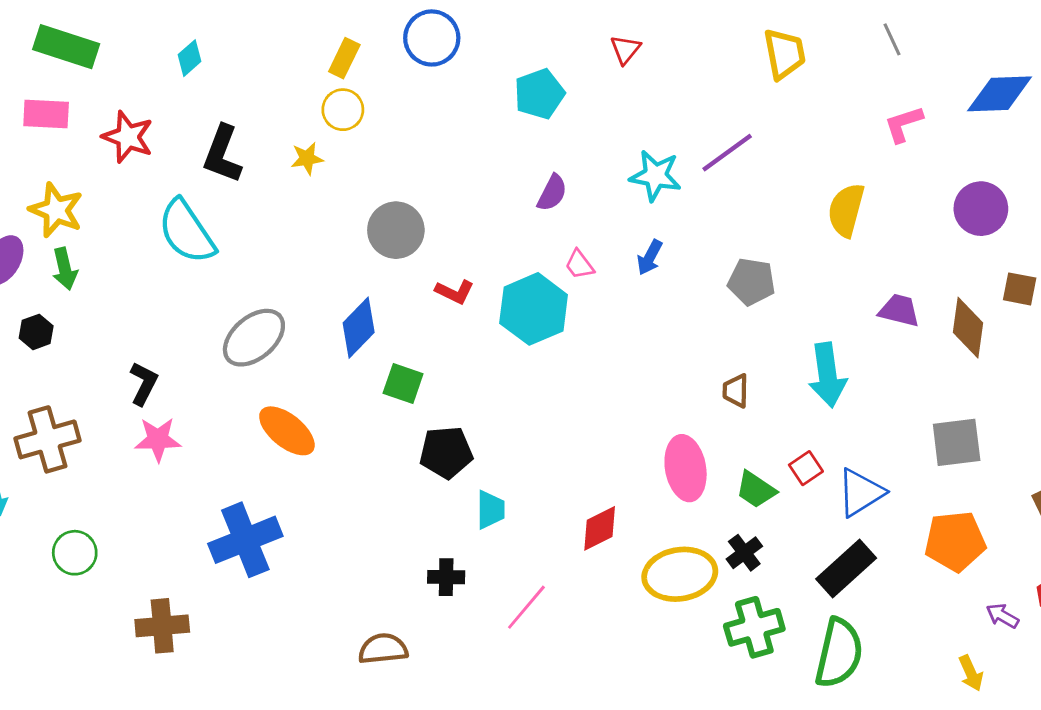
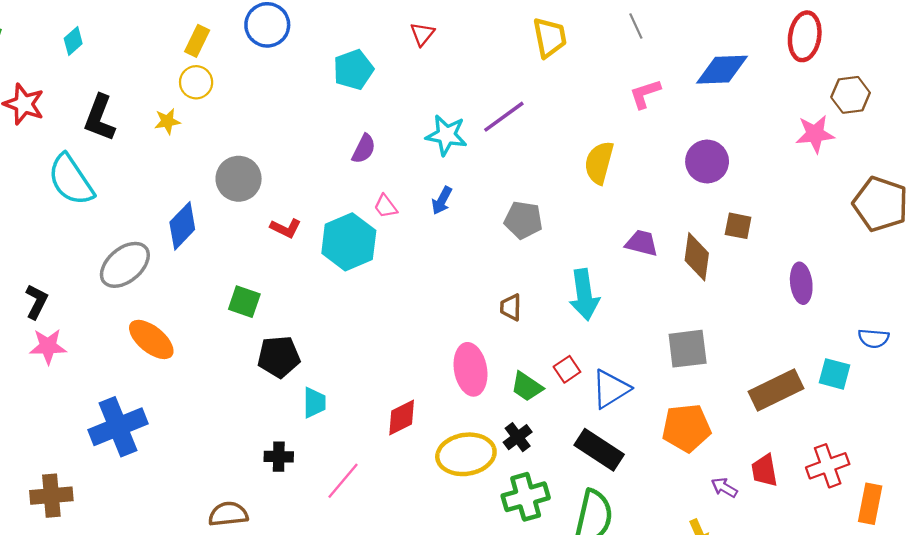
blue diamond: (359, 328) -> (182, 226), moved
black rectangle: (846, 568) -> (599, 450), turned 75

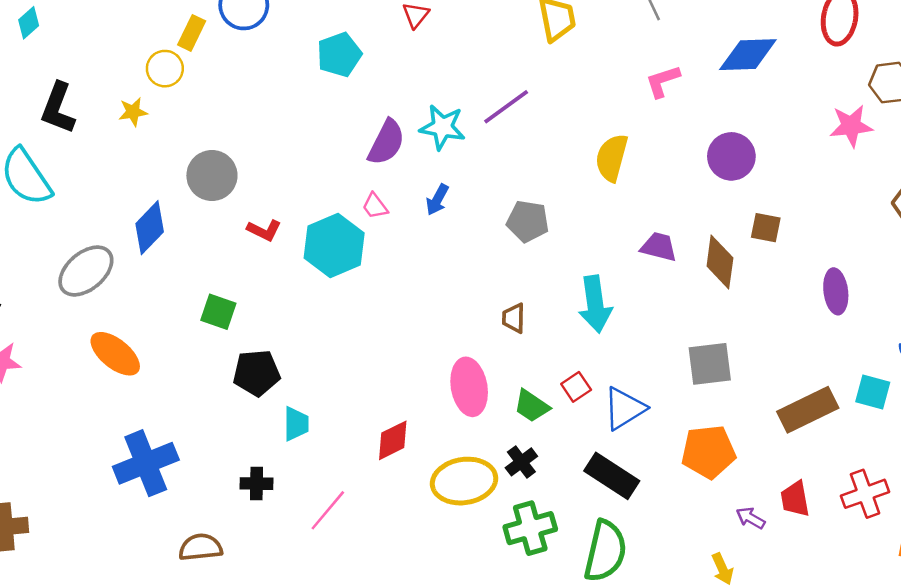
yellow rectangle: (197, 41) -> (192, 33), moved
purple semicircle: (364, 149) -> (386, 142), moved, size x1.4
blue cross: (118, 427) -> (146, 463), moved

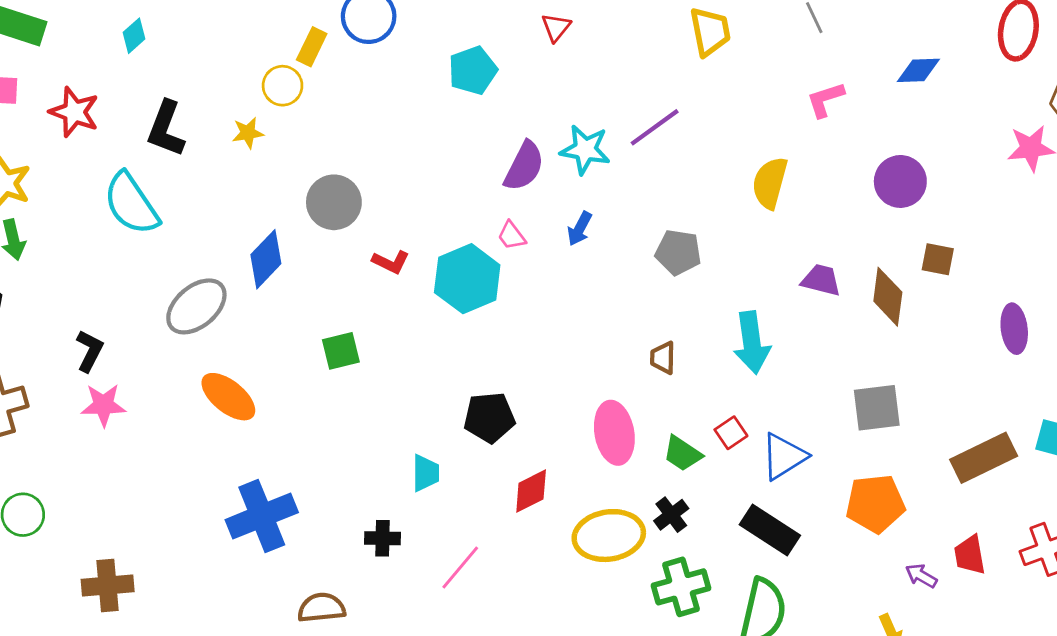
blue diamond: (748, 55) -> (918, 70), size x0.7
green square: (218, 312) -> (341, 351), turned -33
black pentagon: (257, 373) -> (489, 417), moved

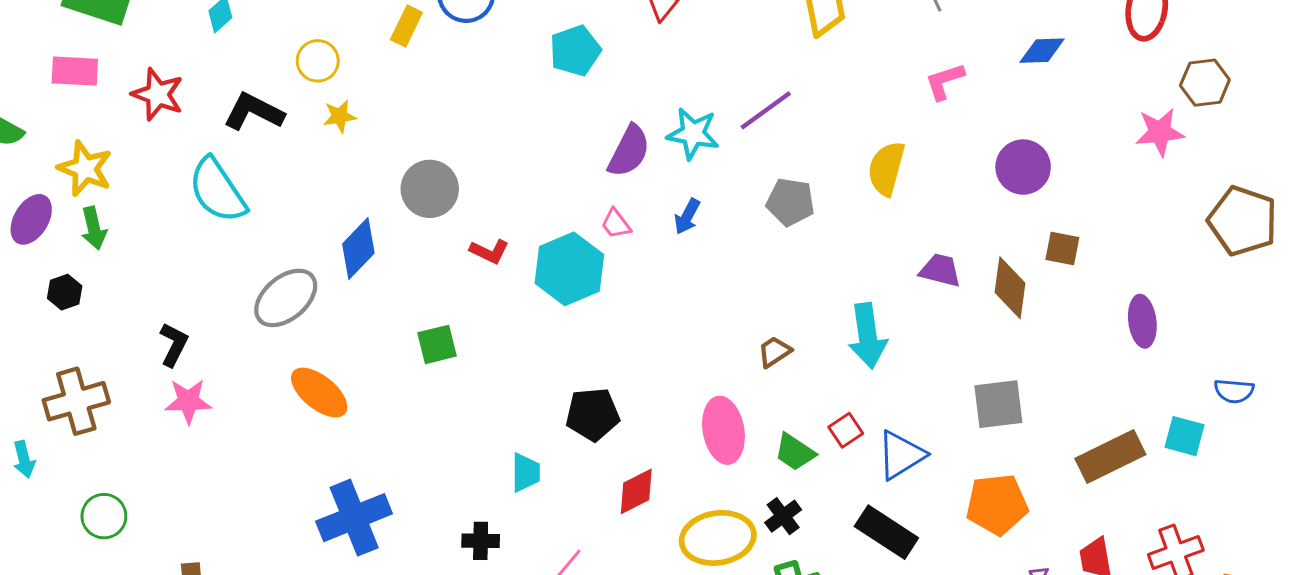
yellow circle: (283, 86) -> (318, 61), moved
black L-shape: (166, 129) -> (254, 112), turned 96
gray pentagon: (678, 252) -> (790, 202), moved
brown trapezoid: (663, 358) -> (774, 352), turned 56

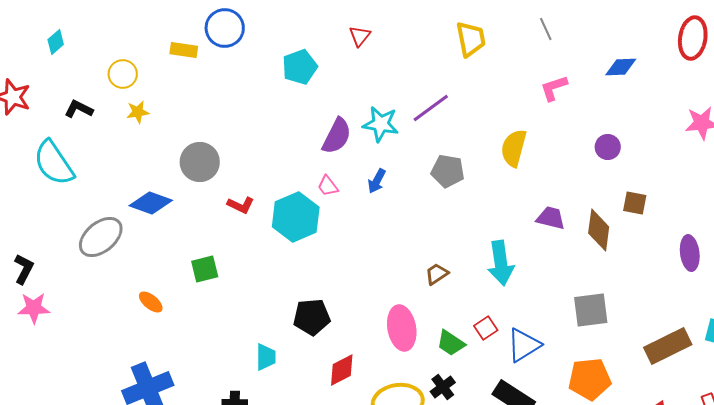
yellow rectangle: (406, 26) -> (184, 50), turned 72
black L-shape: (254, 112) -> (79, 109), size x0.7
purple circle: (1023, 167) -> (608, 147), size x0.7
blue diamond: (358, 248) -> (151, 203), turned 66
orange ellipse: (319, 392) -> (151, 302), moved, size x0.6

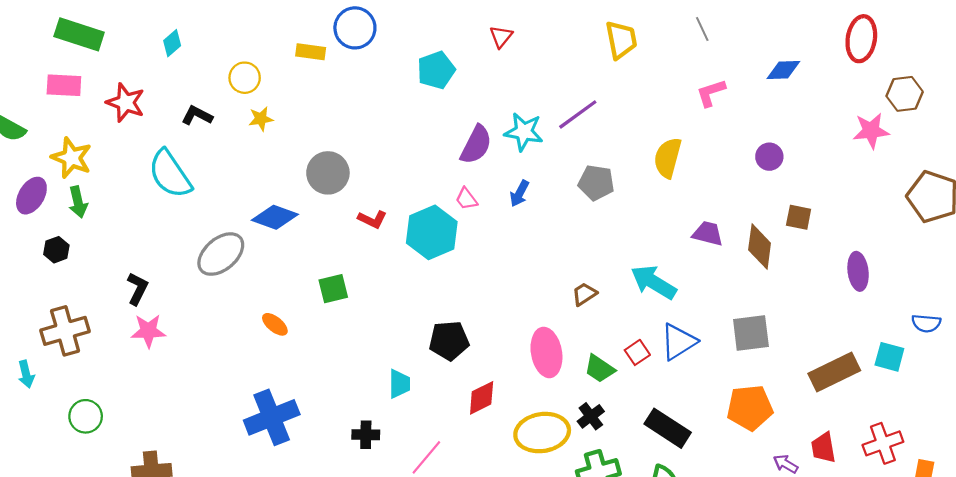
cyan arrow: (501, 263) -> (654, 282), turned 129
blue triangle: (524, 345) -> (678, 342), moved

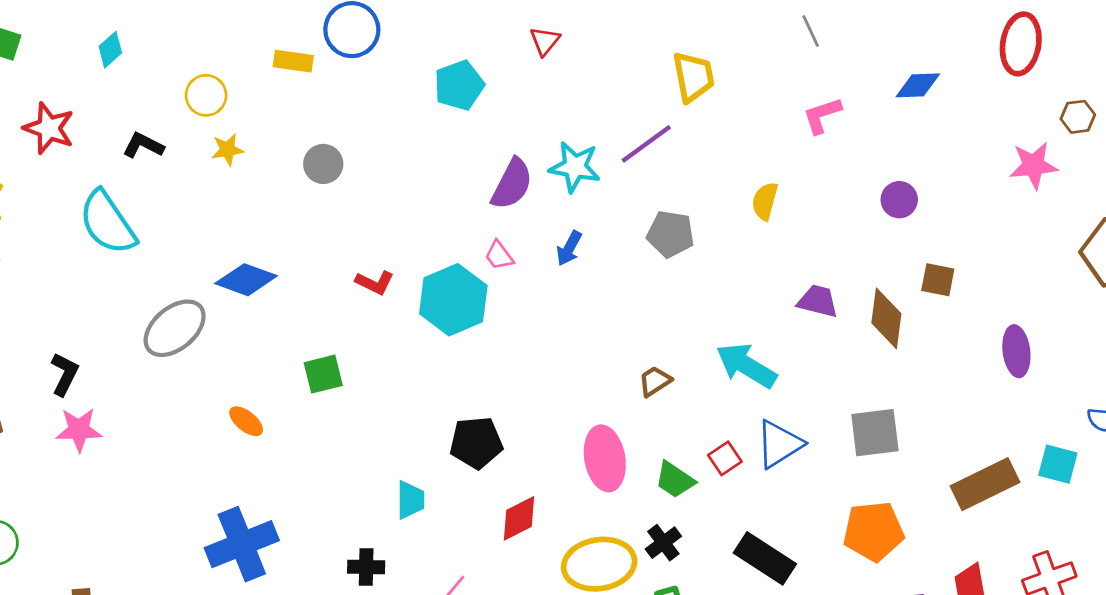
yellow trapezoid: (621, 40) -> (693, 77), moved
brown hexagon: (905, 94) -> (1078, 117), size x0.7
yellow semicircle: (668, 158) -> (765, 201), size x0.7
gray circle: (328, 173) -> (323, 164), moved, size x0.7

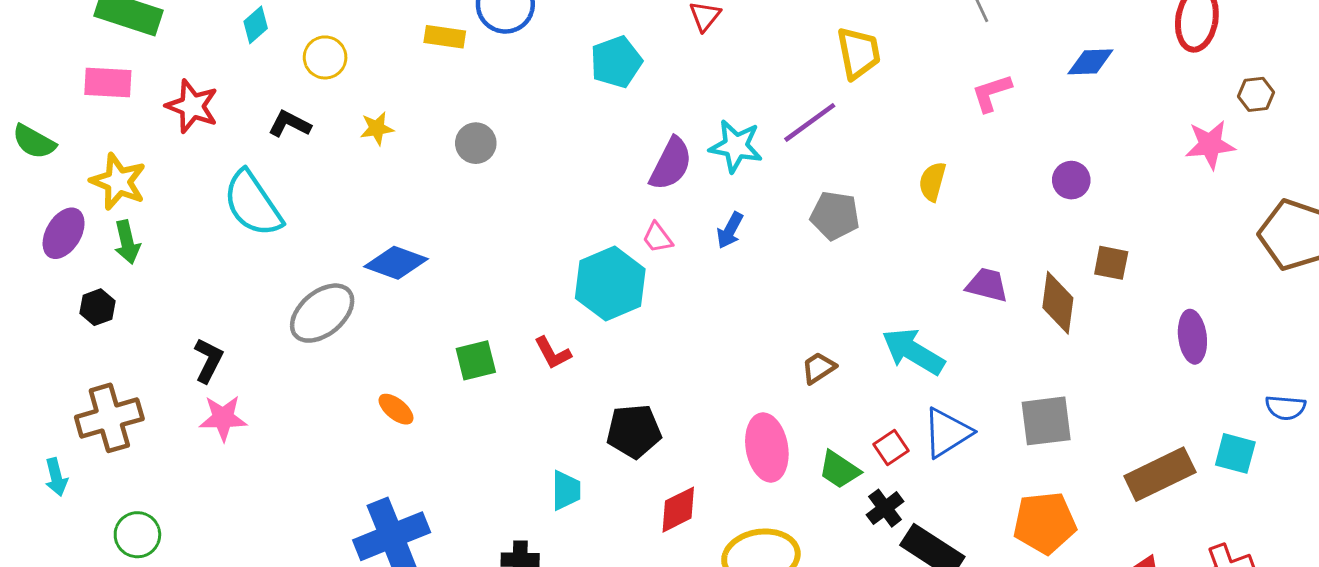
yellow circle: (206, 95) -> (325, 57), moved
red L-shape: (375, 283) -> (553, 353), moved, turned 36
black cross: (663, 543) -> (885, 508), moved

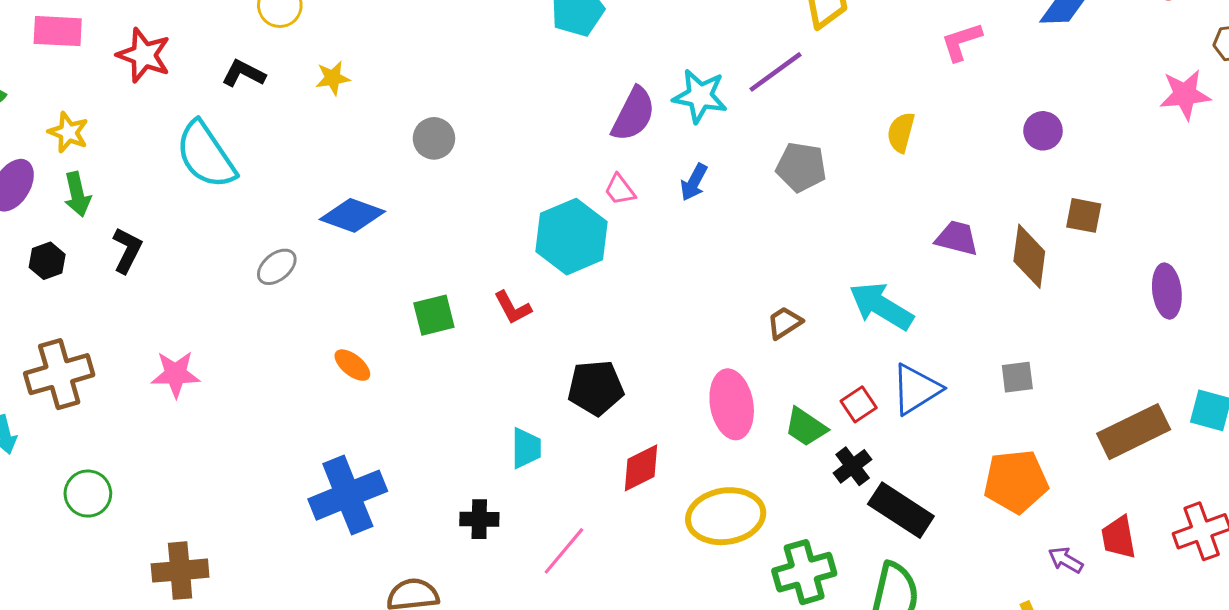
gray circle: (476, 143) -> (434, 138), moved
yellow star: (118, 182) -> (68, 132), size x0.7
gray ellipse: (322, 313) -> (277, 267), size x0.6
black L-shape: (208, 360) -> (127, 250), moved
gray square: (1046, 421) -> (1017, 377), size x0.6

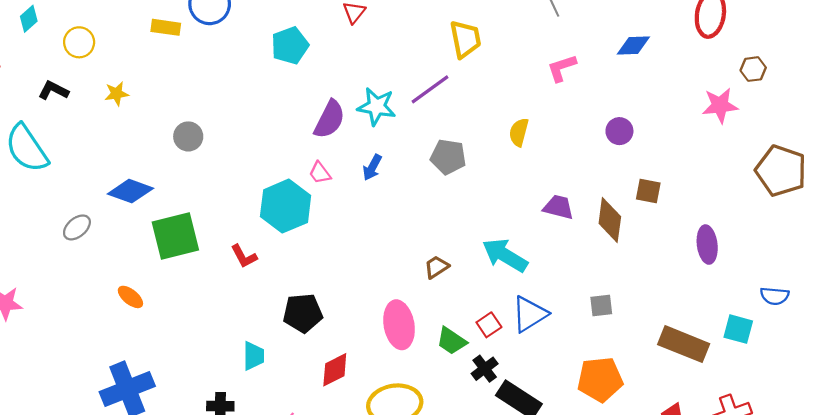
green square: (434, 315) -> (175, 236), moved, size x1.6
brown rectangle: (1134, 432) -> (684, 344), turned 48

